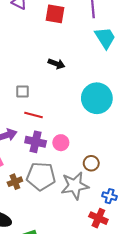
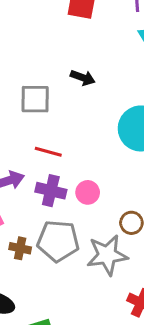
gray square: (22, 91) -> (35, 99), moved, size x1.5
brown cross: (15, 182) -> (20, 248), turned 32

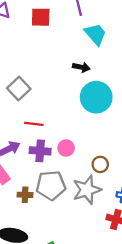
black arrow: (83, 78) -> (81, 67), moved
gray square: (35, 99) -> (19, 88), turned -35

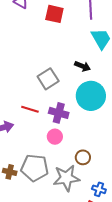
gray square: (19, 88) -> (48, 79), moved
purple cross: (40, 151) -> (59, 113), moved

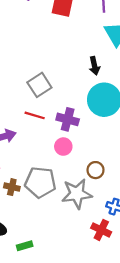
black arrow: (82, 66) -> (94, 66), turned 56
gray square: (48, 79) -> (39, 85), moved

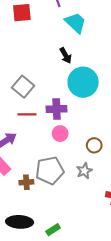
gray star: (77, 194) -> (84, 171), size x0.6

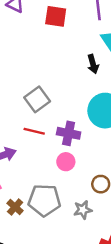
black arrow: (66, 55) -> (93, 64), moved
brown cross: (26, 182) -> (15, 207), turned 32

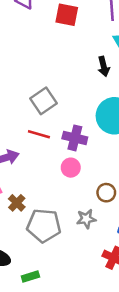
gray pentagon: (44, 200) -> (44, 225), moved
brown cross: (15, 207) -> (17, 203), moved

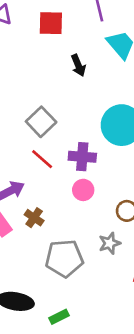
black arrow: (104, 66) -> (78, 65), moved
red line: (39, 134) -> (42, 159), turned 35
brown cross: (17, 203) -> (34, 218), moved

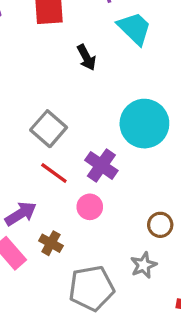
purple cross: (82, 157) -> (101, 165), turned 36
pink circle: (83, 190) -> (90, 207), moved

